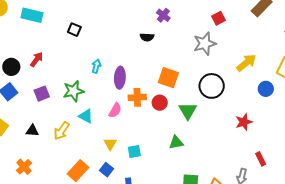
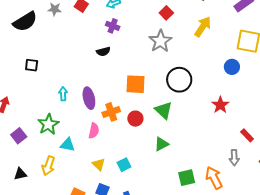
yellow arrow: (246, 63) -> (203, 27), moved
red circle: (160, 103) -> (135, 119), moved

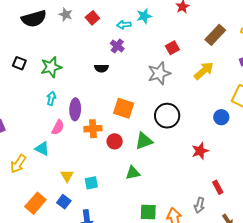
black square: (32, 65) -> (19, 63), moved
green triangle: (164, 110) -> (144, 141), turned 42
green star: (48, 124) -> (51, 67), moved
pink semicircle: (94, 131) -> (58, 127), moved

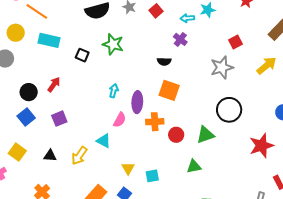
green star: (51, 67) -> (113, 44), moved, turned 30
orange square: (124, 108) -> (169, 90), moved
red star: (200, 151) -> (261, 146), size x1.4

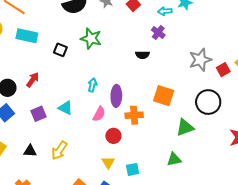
red square: (235, 42) -> (223, 70), moved
orange square: (169, 90) -> (164, 96), moved
red circle: (176, 135) -> (113, 136), moved
cyan triangle: (104, 141) -> (65, 108), moved

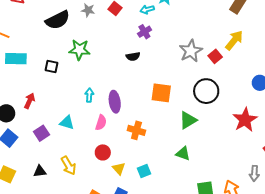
purple cross: (158, 32) -> (144, 32), turned 32
orange cross: (134, 115) -> (136, 130), moved, turned 30
red circle: (113, 136) -> (103, 152), moved
yellow arrow: (59, 150) -> (69, 166), turned -54
green triangle: (174, 159) -> (183, 154), turned 42

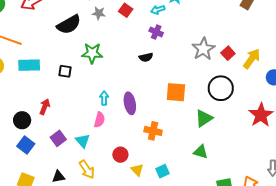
purple cross: (144, 32) -> (156, 32), turned -32
yellow arrow: (234, 40) -> (252, 59), moved
cyan triangle: (67, 123) -> (83, 141), moved, turned 35
pink semicircle: (101, 123) -> (99, 120), moved

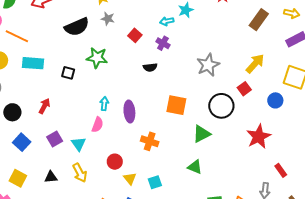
red square: (126, 10) -> (135, 35), moved
red square: (228, 53) -> (244, 89), moved
yellow arrow: (252, 59) -> (255, 64), moved
black circle: (22, 120) -> (12, 112), moved

